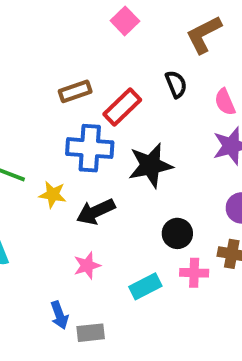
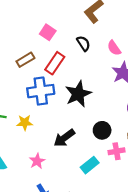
pink square: (125, 21) -> (48, 32), moved
black arrow: (96, 212) -> (64, 138), moved
pink star: (87, 266) -> (37, 161), moved

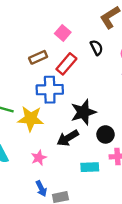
black star: (78, 94) -> (83, 112), moved
yellow star: (25, 123) -> (31, 119), size x1.6
cyan rectangle: (90, 165) -> (90, 167), turned 30

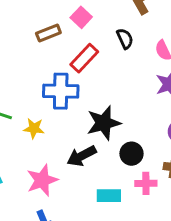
brown rectangle: (38, 57) -> (48, 33), moved
yellow star: (31, 119) -> (34, 128), size x0.6
pink star: (39, 158) -> (42, 180), size x1.5

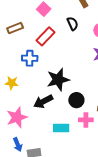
brown rectangle: (48, 33) -> (15, 28), moved
blue cross: (61, 91) -> (30, 58), size x0.7

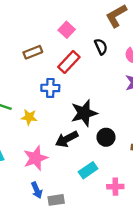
pink cross: (86, 120) -> (115, 187), moved
cyan rectangle: (61, 128) -> (88, 170), turned -35

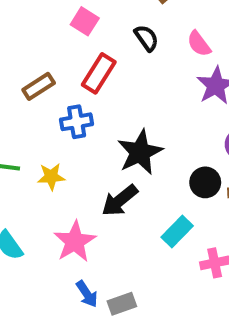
brown rectangle: (33, 52) -> (39, 86), moved
black circle: (106, 137) -> (205, 182), moved
cyan rectangle: (88, 170) -> (177, 232), moved

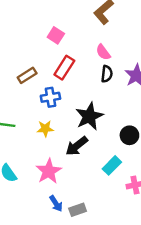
black semicircle: (146, 38) -> (107, 74), moved, turned 42
pink semicircle: (199, 44) -> (103, 52), moved
yellow star: (51, 177) -> (45, 129), moved

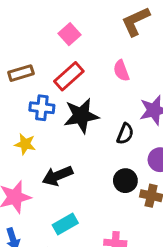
black semicircle: (107, 74) -> (125, 134), moved
black star: (89, 116) -> (81, 116), moved
cyan rectangle: (112, 165) -> (65, 224), moved

